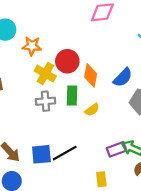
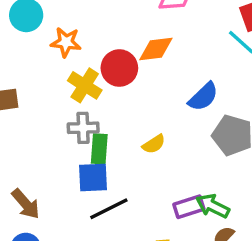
orange diamond: (91, 75) -> (156, 49), moved, turned 70
green rectangle: (72, 95) -> (99, 149), moved
blue square: (41, 154) -> (93, 178), moved

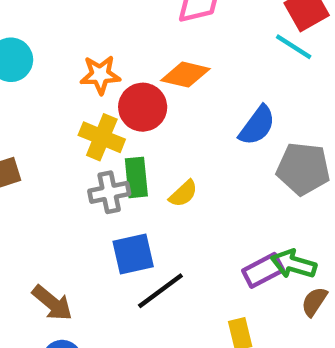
orange star: (66, 42) -> (100, 75), moved
orange diamond: (156, 49) -> (185, 75), turned 30
yellow semicircle: (154, 144) -> (183, 194), moved
green rectangle: (99, 149) -> (136, 177), moved

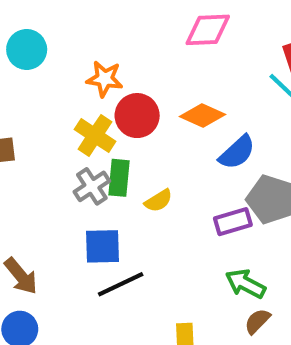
orange diamond: (185, 75) -> (203, 115), moved
gray cross: (109, 192) -> (92, 186), turned -33
purple rectangle: (263, 270) -> (233, 222), moved

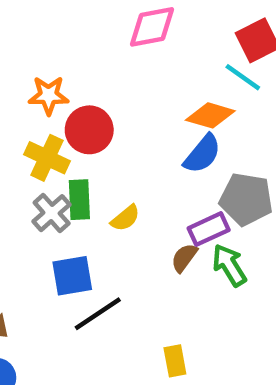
orange diamond: (203, 115) -> (210, 115), moved
green arrow: (245, 284) -> (229, 265), moved, turned 39
brown semicircle: (257, 321) -> (184, 258), moved

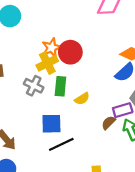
orange star: (49, 95) -> (52, 48), moved, turned -30
yellow cross: (47, 158) -> (47, 63), turned 30
gray cross: (52, 213) -> (34, 86), moved, turned -30

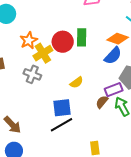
orange star: (52, 48) -> (29, 40), moved
green rectangle: (60, 86) -> (82, 37), moved
blue square: (51, 124) -> (62, 108), moved

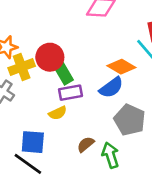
green rectangle: (82, 37) -> (63, 73), moved, turned -42
purple rectangle: (114, 90) -> (70, 93), moved
black line: (61, 125) -> (28, 164), turned 55

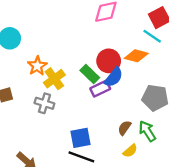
red circle: (50, 57) -> (109, 61), moved
blue semicircle: (111, 88) -> (114, 77), moved
yellow semicircle: (58, 113) -> (130, 151), moved

